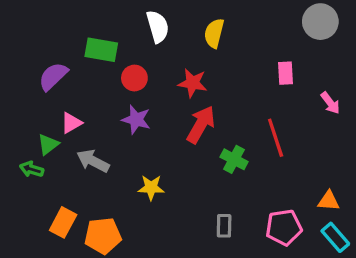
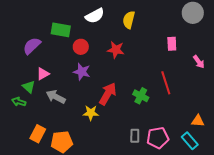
white semicircle: (158, 27) -> (95, 16), turned 78
red arrow: (201, 124) -> (108, 94), moved
green triangle: (48, 144) -> (29, 87), turned -40
pink pentagon: (284, 227) -> (158, 138), moved
cyan rectangle: (335, 237) -> (190, 141), moved

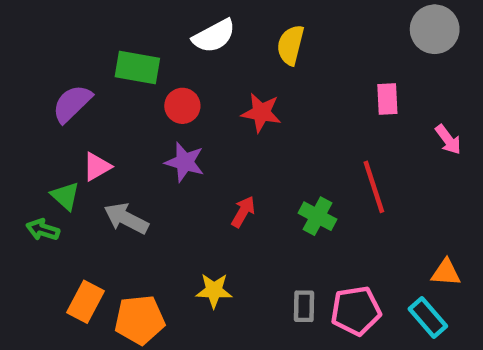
red arrow: (108, 94) -> (243, 212), size x0.6
yellow star: (91, 113) -> (214, 290), moved

